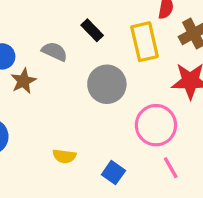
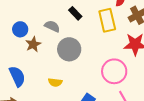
gray circle: (107, 84) -> (69, 49), moved
yellow semicircle: (64, 156) -> (55, 82), moved

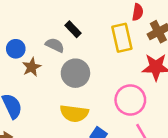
black rectangle: (75, 13) -> (73, 29), moved
yellow semicircle: (55, 82) -> (74, 113), moved, size x1.6

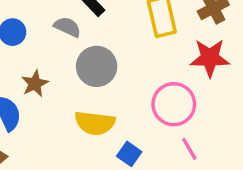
brown star: (32, 67) -> (35, 84), moved

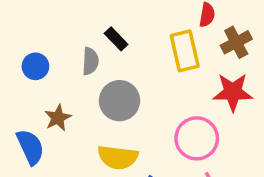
gray semicircle: (67, 27) -> (90, 61), turned 68

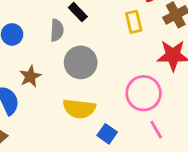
yellow rectangle: (185, 51) -> (134, 22), size x0.7

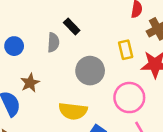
yellow rectangle: (134, 22) -> (126, 50), moved
gray circle: (81, 62) -> (90, 71), moved

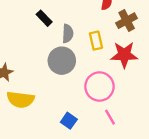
gray semicircle: (53, 42) -> (68, 34), moved
yellow semicircle: (73, 111) -> (21, 99), moved

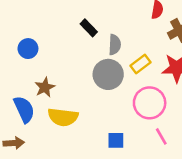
yellow rectangle: (96, 41) -> (140, 64), moved, turned 66
blue square: (69, 121) -> (116, 140), turned -35

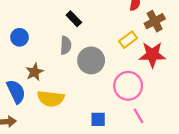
gray semicircle: (115, 45) -> (66, 45), moved
yellow rectangle: (140, 64) -> (128, 40), moved

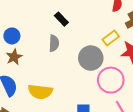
gray circle: (91, 60) -> (91, 58), moved
brown star: (35, 72) -> (14, 57), moved

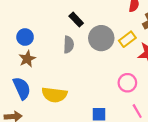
gray circle: (91, 58) -> (101, 38), moved
pink circle: (111, 80) -> (127, 83), size x0.7

